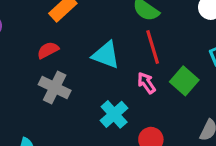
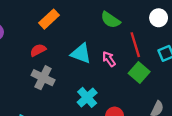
red line: (153, 47) -> (135, 45), moved
pink arrow: (146, 83) -> (109, 59), moved

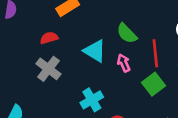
green semicircle: (110, 20) -> (127, 33), moved

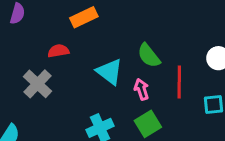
gray cross: (48, 69) -> (38, 84), moved
green square: (154, 84) -> (148, 124), moved

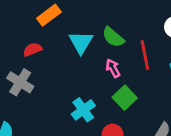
cyan triangle: (110, 72) -> (81, 42), moved, turned 35

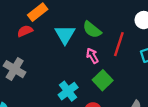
red semicircle: (33, 49) -> (25, 31), moved
red line: (145, 55) -> (119, 44), turned 30

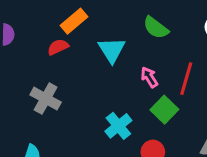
green semicircle: (92, 30) -> (156, 28), moved
red line: (119, 44) -> (186, 79), moved

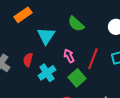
red semicircle: (58, 47) -> (28, 60), moved, turned -56
cyan cross: (118, 126) -> (47, 73), moved

